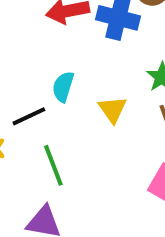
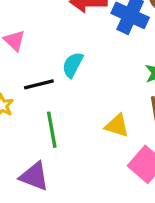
yellow triangle: (113, 110) -> (117, 126), moved, turned -48

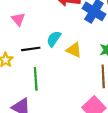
yellow triangle: (117, 126) -> (74, 50), moved

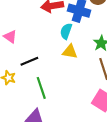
cyan semicircle: (54, 39) -> (66, 31), moved

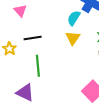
yellow triangle: (70, 52) -> (73, 38), turned 42

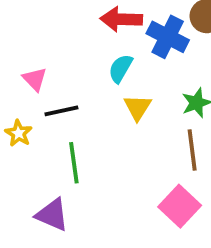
pink triangle: (20, 11) -> (35, 79), moved
cyan semicircle: (74, 18) -> (121, 68), moved

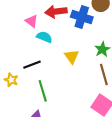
cyan semicircle: (121, 68) -> (44, 37), moved, turned 91
pink triangle: (35, 79) -> (32, 21), moved

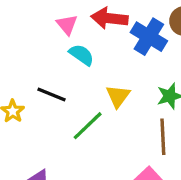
black line: (32, 65) -> (51, 94), turned 30
green line: (43, 91) -> (88, 126), moved, turned 50

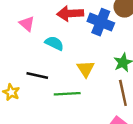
pink triangle: (67, 25) -> (27, 24), moved
green line: (88, 126) -> (67, 94), turned 50

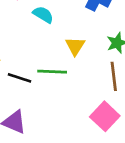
black line: (37, 75) -> (19, 78), moved

